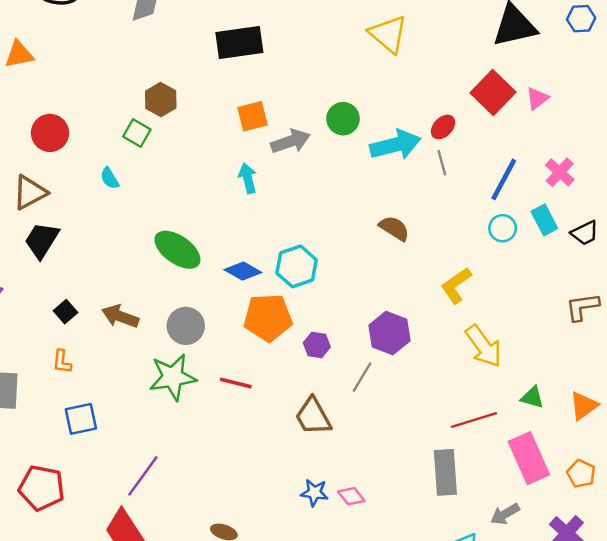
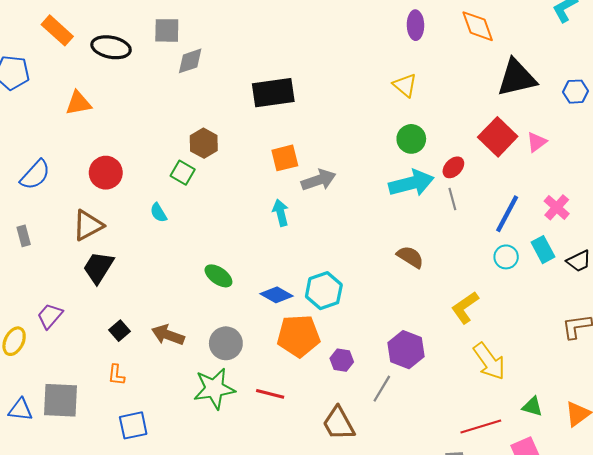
blue hexagon: (581, 19) -> (576, 92), moved
yellow triangle: (388, 34) -> (405, 85), size x0.7
green circle: (343, 119) -> (411, 139), moved
green ellipse: (177, 250) -> (218, 276), size x0.7

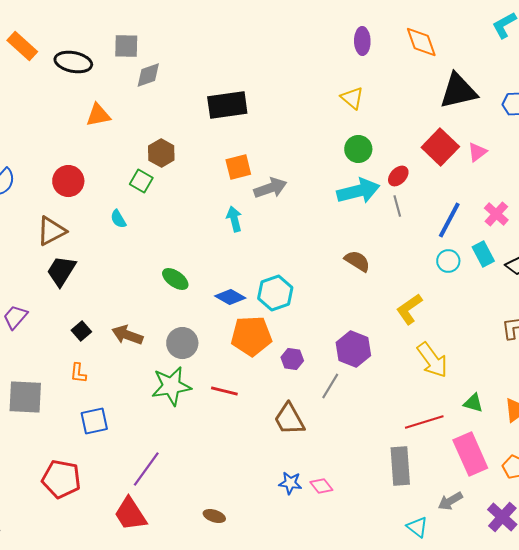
orange triangle: (78, 103) -> (98, 115), moved

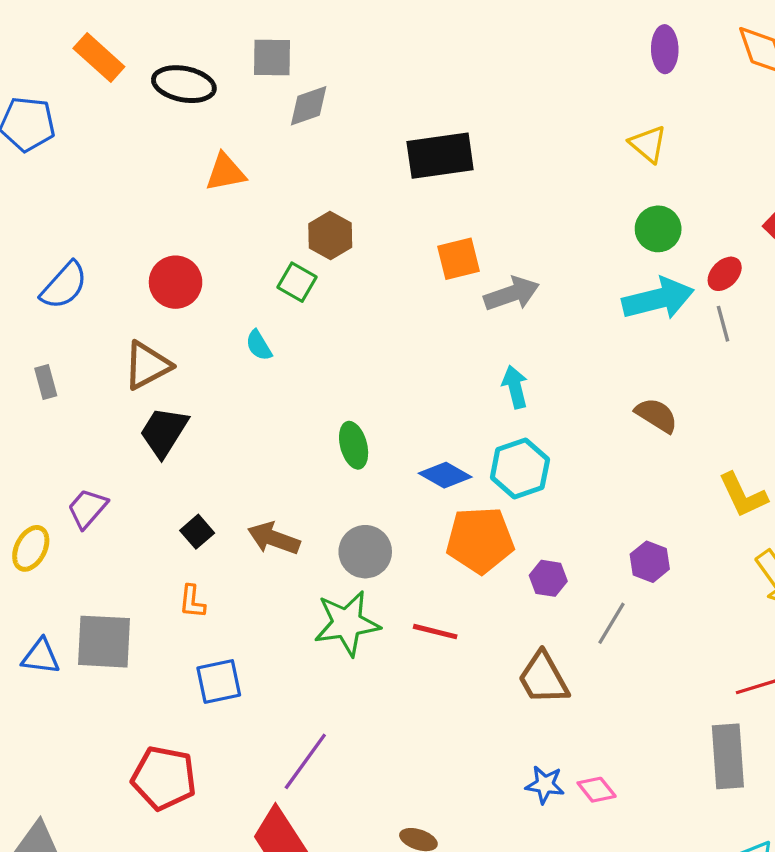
cyan arrow: (234, 219) -> (515, 387), moved
green ellipse: (175, 279) -> (354, 445), turned 40
yellow L-shape: (409, 309) -> (743, 495), turned -80
purple hexagon: (353, 349) -> (650, 562), size x0.7

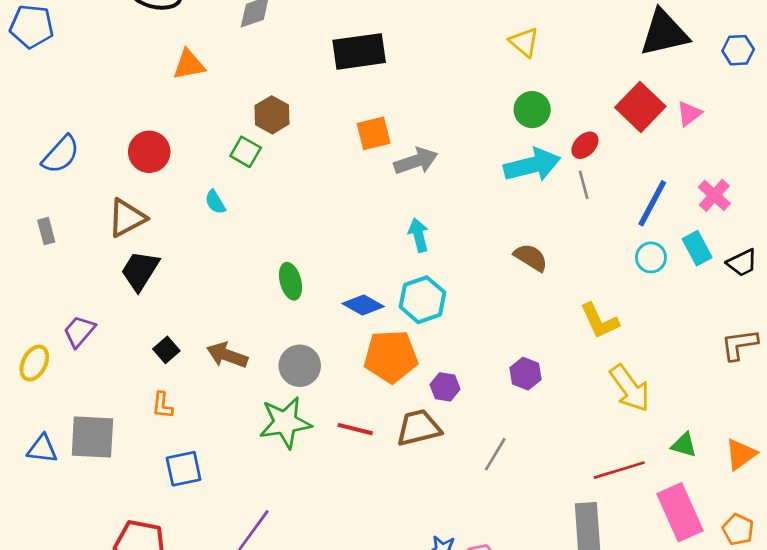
gray line: (611, 623) -> (495, 454), moved
brown trapezoid: (543, 678) -> (419, 428), moved, turned 105

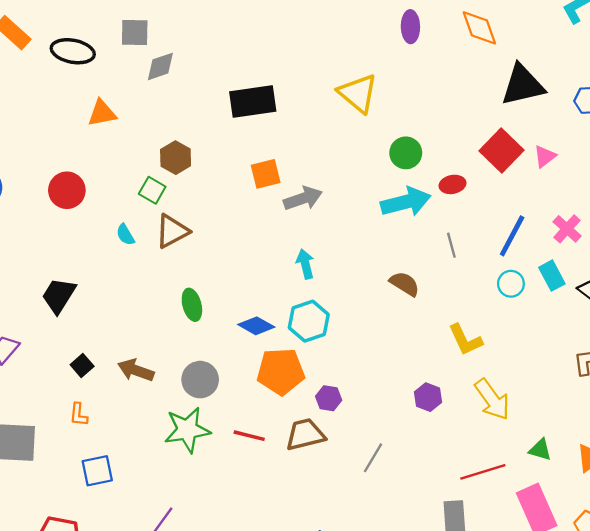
yellow triangle: (524, 42) -> (358, 93), moved, size x1.5
red ellipse: (585, 145) -> (453, 184), turned 35
gray line: (584, 185) -> (451, 245), moved
brown triangle: (127, 218) -> (172, 231), moved
purple hexagon: (526, 374) -> (428, 397), moved

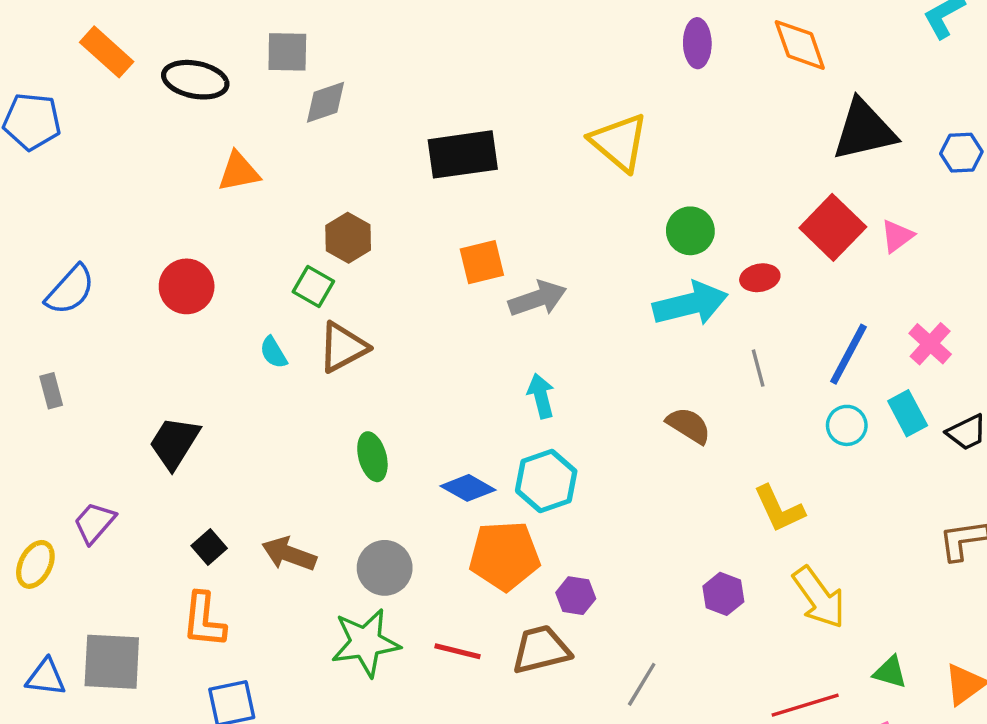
orange L-shape: (79, 415) -> (204, 620), size x1.6

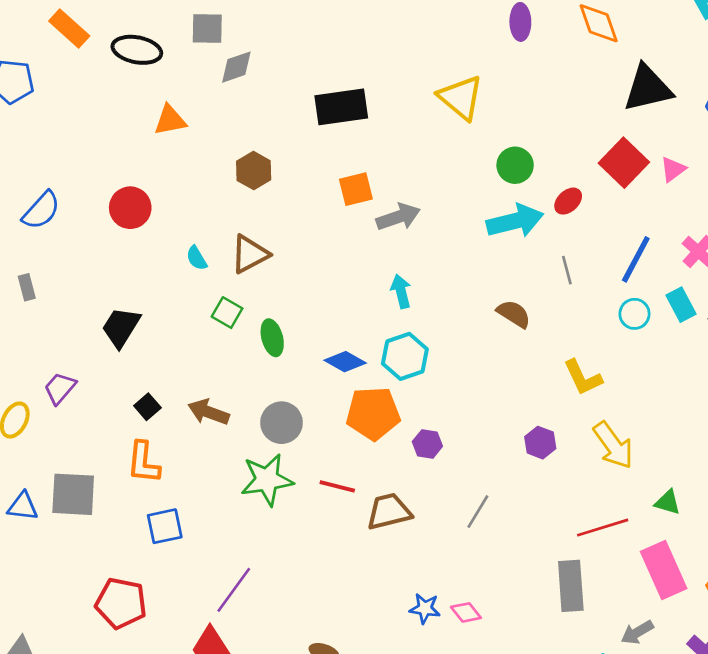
red ellipse: (760, 278) -> (568, 201), turned -32
green square: (313, 286) -> (227, 313), moved
brown trapezoid: (541, 650) -> (389, 512), moved

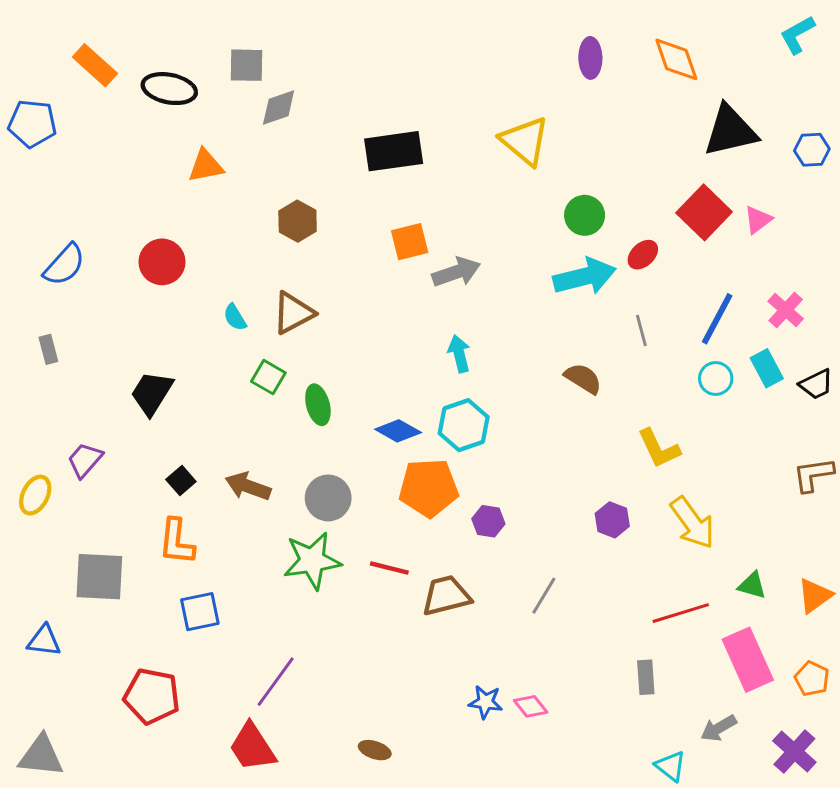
blue triangle: (23, 506) -> (44, 641), moved
gray rectangle: (571, 586) -> (646, 677), size x0.6

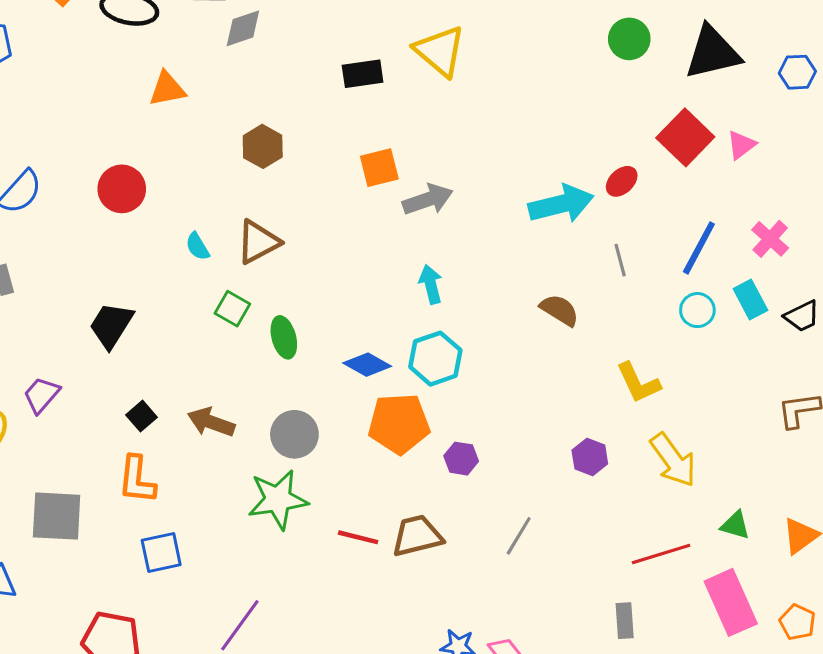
yellow triangle: (525, 141) -> (440, 51), moved
black rectangle: (394, 151) -> (363, 74), size x0.7
green circle: (585, 215) -> (629, 39), moved
red line: (389, 568) -> (358, 537), moved

